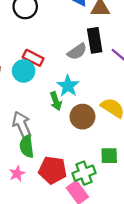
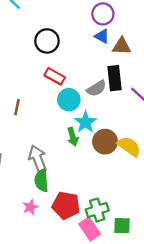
red rectangle: (33, 58) -> (55, 76), moved
cyan circle: (24, 71) -> (69, 100), moved
brown circle: (82, 117) -> (105, 142), moved
green square: (109, 156) -> (122, 226), moved

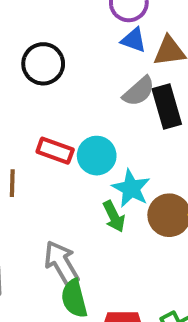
red rectangle: (55, 76) -> (55, 151), moved
gray semicircle: (96, 88) -> (139, 91), moved

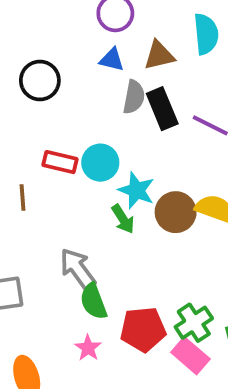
blue triangle: (134, 40) -> (112, 60), moved
gray semicircle: (139, 91) -> (134, 97), turned -32

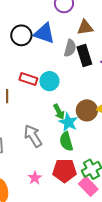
blue triangle: (112, 60) -> (44, 33), moved, size x1.6
cyan star: (136, 190) -> (68, 122), moved
green semicircle: (93, 301) -> (66, 141), moved

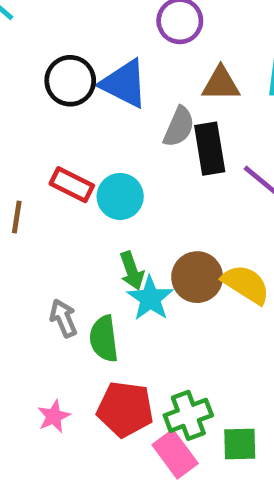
gray arrow: (33, 136) -> (63, 318), size x0.7
green semicircle: (66, 141) -> (104, 339), moved

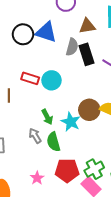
green arrow: (132, 271) -> (47, 117), moved

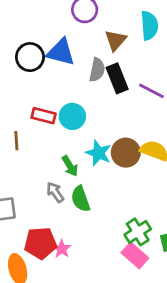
brown triangle: (87, 26) -> (116, 40), turned -36
cyan star: (71, 122) -> (98, 153), moved
red pentagon: (67, 170) -> (41, 243), moved

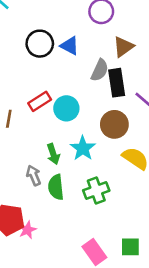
blue triangle: (61, 52) -> (70, 46), size x0.7
red rectangle: (44, 116) -> (40, 101), turned -60
brown circle: (126, 153) -> (114, 124), moved
green cross: (138, 232) -> (96, 191), moved

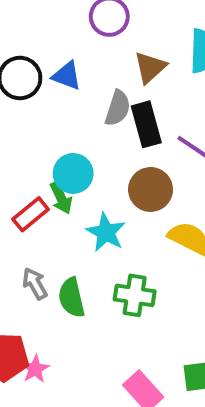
red rectangle: (40, 101) -> (31, 214), moved
green arrow: (53, 154) -> (61, 198), moved
green cross: (96, 191) -> (135, 295), turned 35

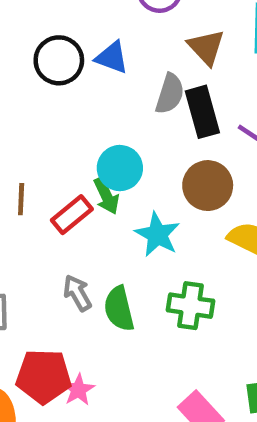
brown triangle: (150, 67) -> (206, 47), turned -30

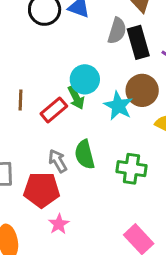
cyan star: (157, 234) -> (118, 106), moved
green semicircle: (119, 309) -> (85, 154), moved
red pentagon: (44, 376) -> (42, 190), moved

